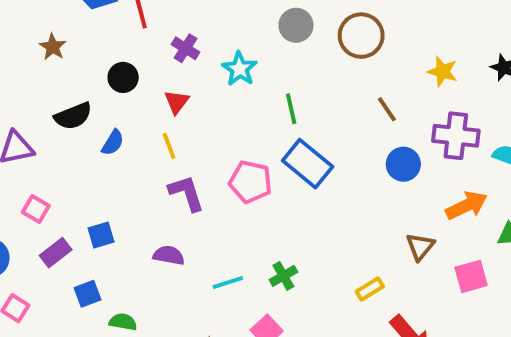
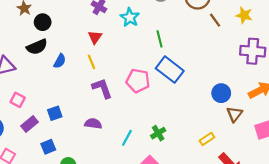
black circle: (123, 77) -> (43, 22), moved
brown line: (387, 109) -> (215, 20), moved
blue circle: (403, 164) -> (221, 93), moved
cyan line: (228, 282) -> (127, 138), turned -42

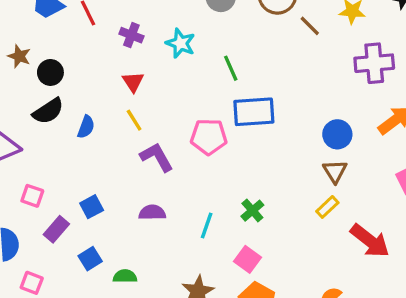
blue rectangle: (170, 70) -> (254, 112), turned -32
brown triangle: (235, 114) -> (335, 171), moved

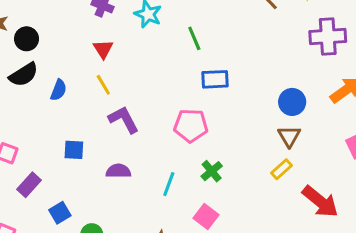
blue rectangle: (254, 112) -> (215, 79), size x0.7
pink pentagon: (209, 137) -> (191, 126), moved
blue square: (92, 207) -> (74, 150), moved, turned 30

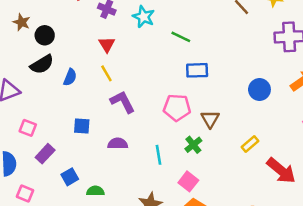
green line: (194, 38) -> (181, 37), turned -42
brown triangle: (289, 136) -> (210, 119), moved
cyan line: (169, 184) -> (158, 155), turned -30

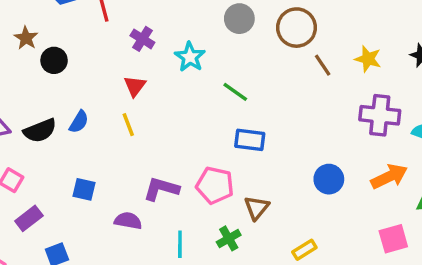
black semicircle: (42, 64) -> (40, 131), moved
purple L-shape: (123, 102) -> (161, 189), moved, turned -56

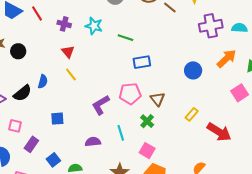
purple L-shape: (161, 189) -> (101, 105), turned -30
purple semicircle: (128, 221) -> (93, 142), moved

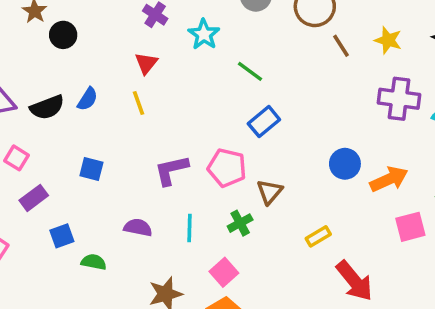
orange arrow: (227, 59) -> (389, 179), moved
blue rectangle: (142, 62) -> (264, 122), turned -48

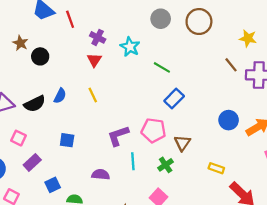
brown line: (341, 46) -> (231, 65), moved
red triangle: (146, 63) -> (94, 60), moved
cyan line: (189, 228) -> (133, 161), moved
yellow rectangle: (318, 236) -> (216, 168), turned 56

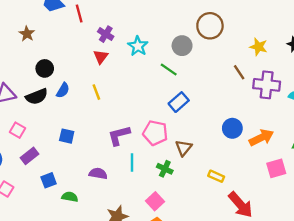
gray circle: (161, 19) -> (182, 46), moved
black circle: (40, 56) -> (45, 68), moved
green cross: (166, 165) -> (165, 169), turned -35

